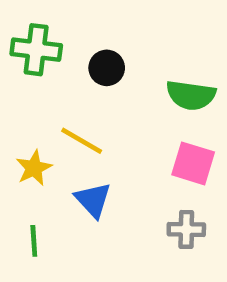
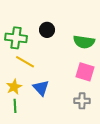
green cross: (36, 50) -> (16, 38), moved
yellow line: (82, 141) -> (25, 62), moved
yellow star: (34, 168) -> (14, 87), moved

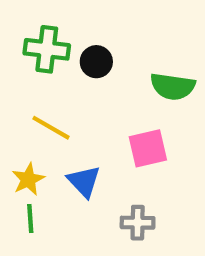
green cross: (16, 38) -> (47, 49), moved
pink square: (85, 72) -> (148, 148), moved, turned -30
gray cross: (82, 101) -> (138, 223), moved

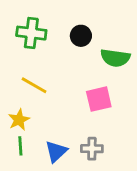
black circle: (96, 62) -> (81, 36), moved
blue triangle: (84, 181) -> (56, 151), moved, turned 30

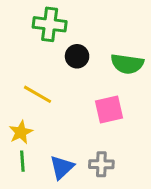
green cross: (31, 33) -> (50, 24), moved
black circle: (81, 36) -> (77, 56), moved

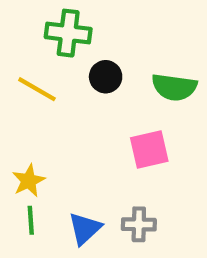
yellow line: (37, 94) -> (37, 89), moved

